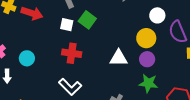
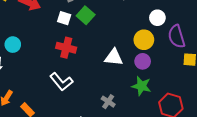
cyan circle: (27, 58) -> (13, 45), moved

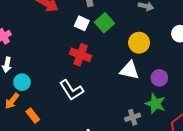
yellow circle: (144, 40) -> (139, 43), moved
cyan circle: (13, 45) -> (22, 82), moved
gray cross: (108, 102) -> (133, 117), moved, turned 32

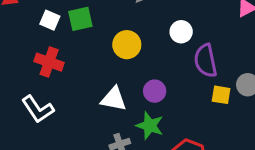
green square: (105, 23) -> (80, 19), turned 30
white triangle: (129, 70) -> (114, 99), moved

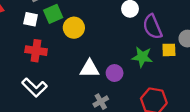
yellow circle: (127, 45) -> (74, 28), moved
purple circle: (155, 91) -> (115, 73), moved
green star: (150, 126) -> (142, 57), moved

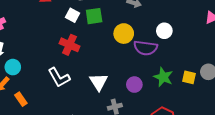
purple semicircle: (152, 27) -> (146, 48), moved, turned -75
yellow circle: (74, 28) -> (124, 34), moved
white triangle: (90, 69) -> (99, 82), moved, turned 42

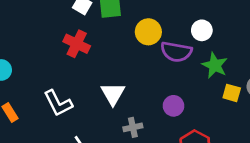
white L-shape: (59, 77) -> (58, 103), moved
green star: (163, 77) -> (215, 65), moved
purple circle: (134, 85) -> (173, 106), moved

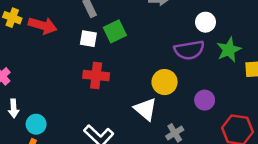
yellow circle: (148, 32) -> (165, 82), moved
green star: (215, 65) -> (229, 50), turned -30

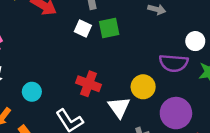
red cross: (96, 76) -> (89, 84), moved
purple circle: (205, 100) -> (176, 113), size x1.6
cyan circle: (36, 124) -> (32, 92), moved

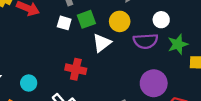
yellow circle: (143, 87) -> (120, 21), moved
white triangle: (119, 107) -> (102, 43), moved, turned 36

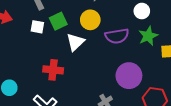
white circle: (161, 20) -> (142, 11), moved

